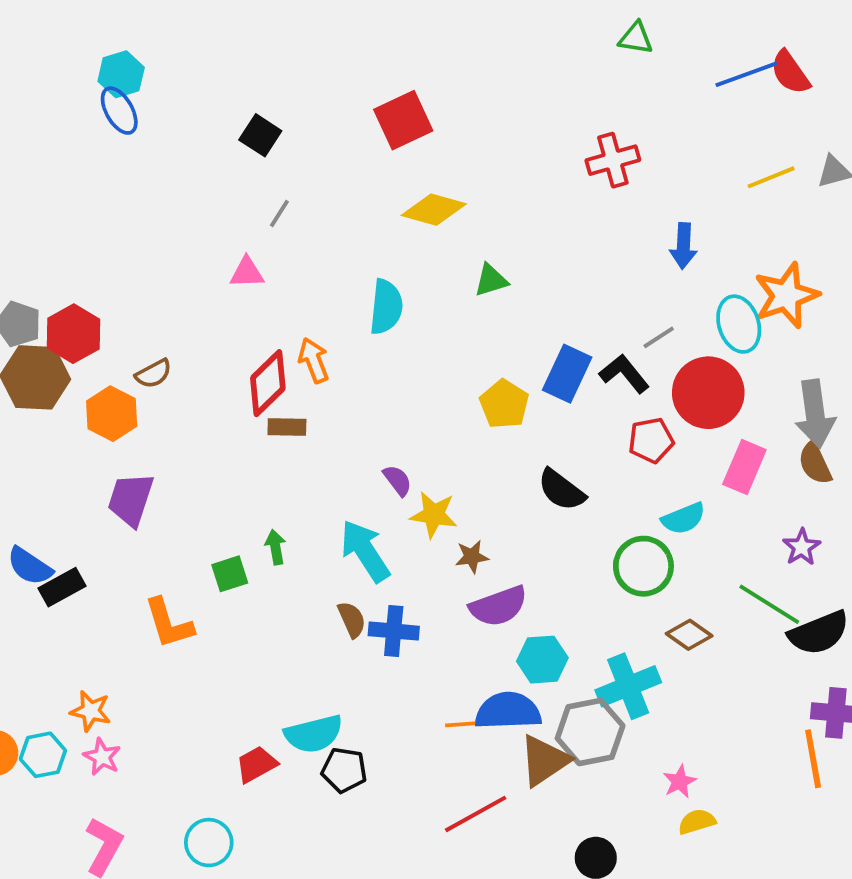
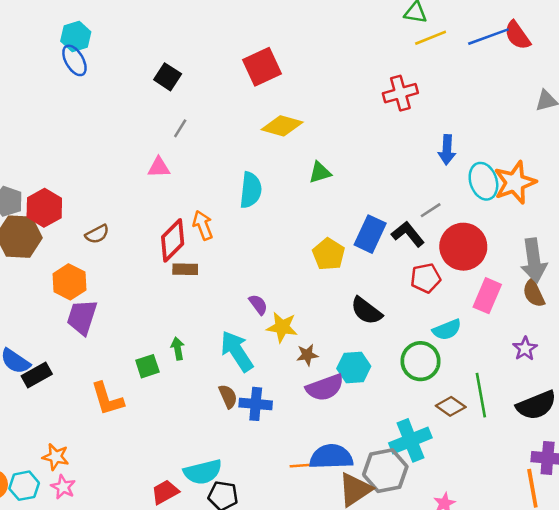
yellow line: (771, 177) -> (431, 38), moved
cyan ellipse: (739, 324) -> (483, 181), moved
orange hexagon: (112, 414) -> (69, 282), moved
green line: (769, 604) -> (481, 395), moved, turned 48
cyan hexagon: (542, 660) -> (354, 367), moved

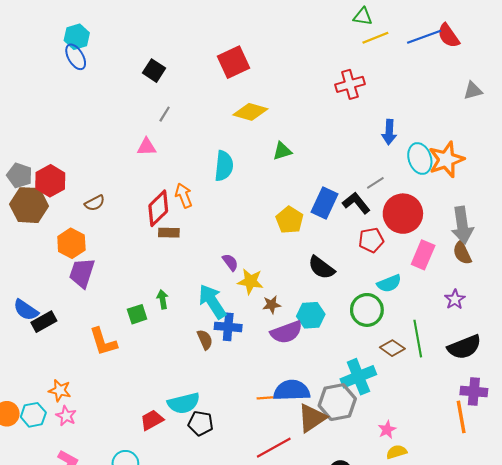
blue cross: (256, 404) -> (228, 327), moved

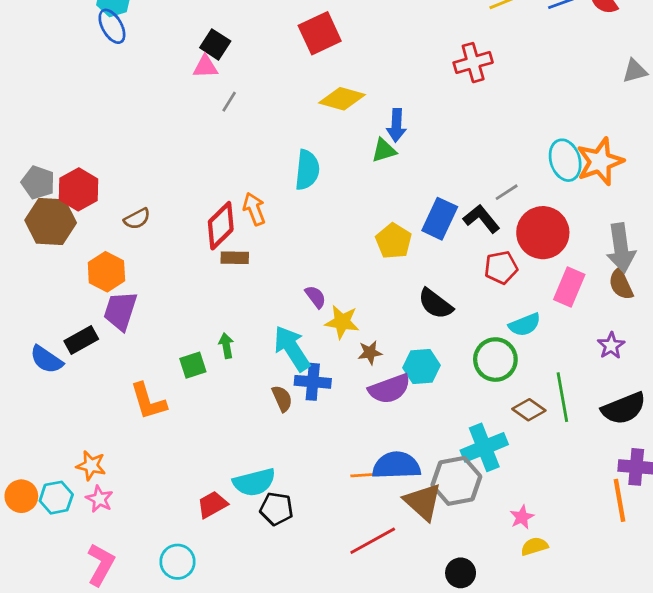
blue arrow: (389, 132) -> (396, 125), moved
pink triangle: (147, 147) -> (205, 67), moved
black rectangle: (44, 322) -> (81, 340), moved
brown triangle: (312, 418) -> (423, 502), turned -44

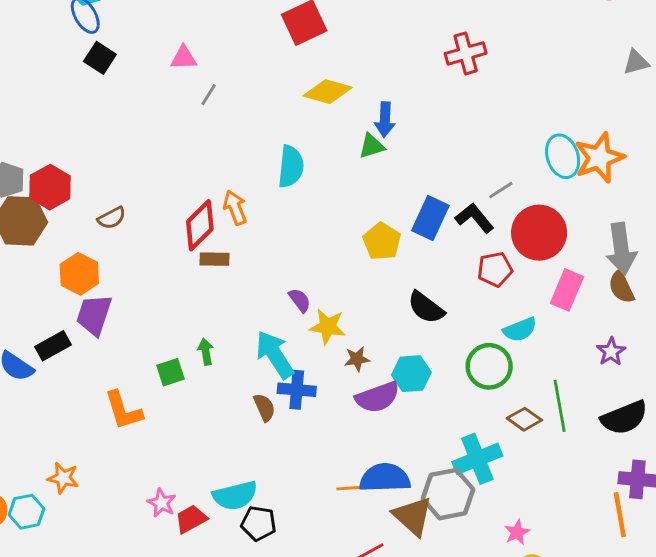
black square: (215, 44) -> (100, 58), moved
pink star: (99, 499) -> (162, 503), moved

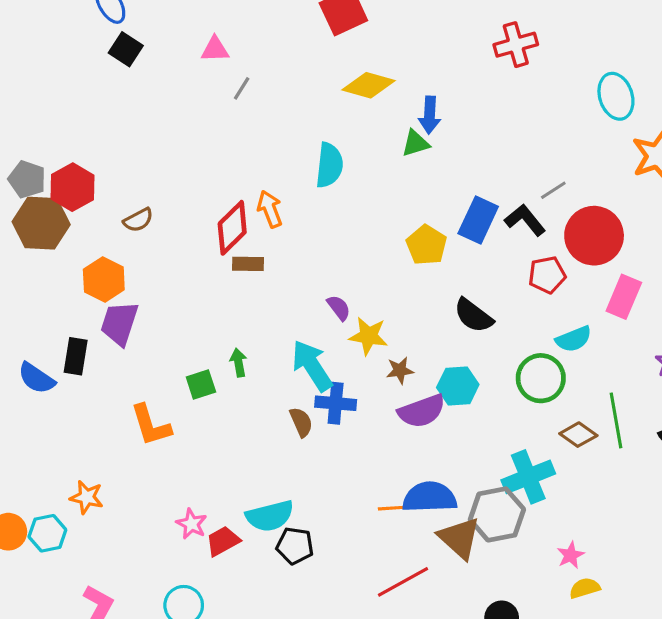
cyan ellipse: (563, 156) -> (616, 96), moved
black rectangle: (53, 346) -> (76, 356), turned -52

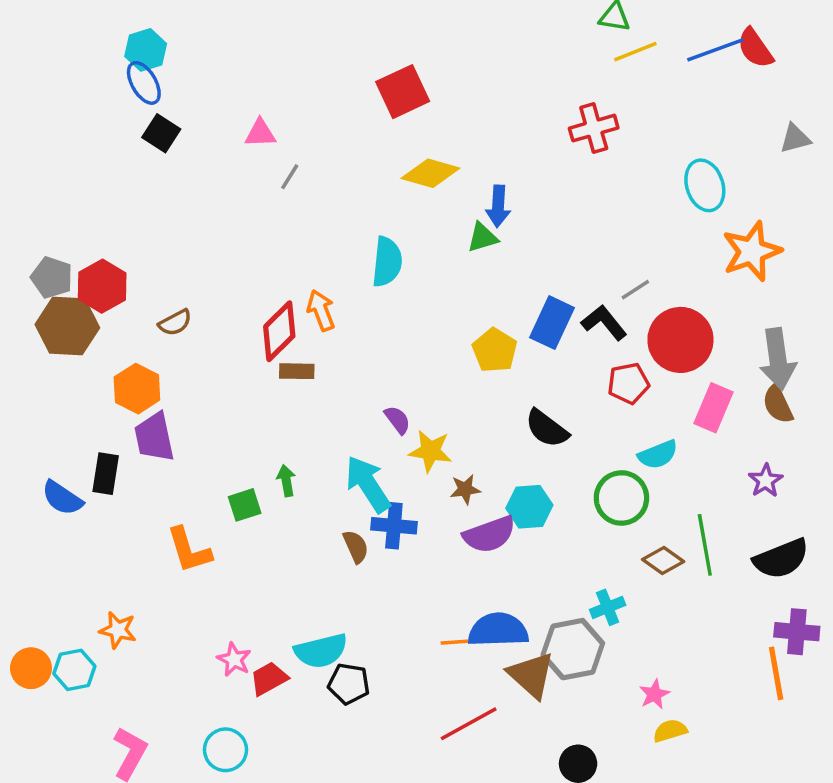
purple trapezoid: (119, 323) -> (154, 437), turned -30
cyan cross: (528, 477) -> (608, 607), size x0.6

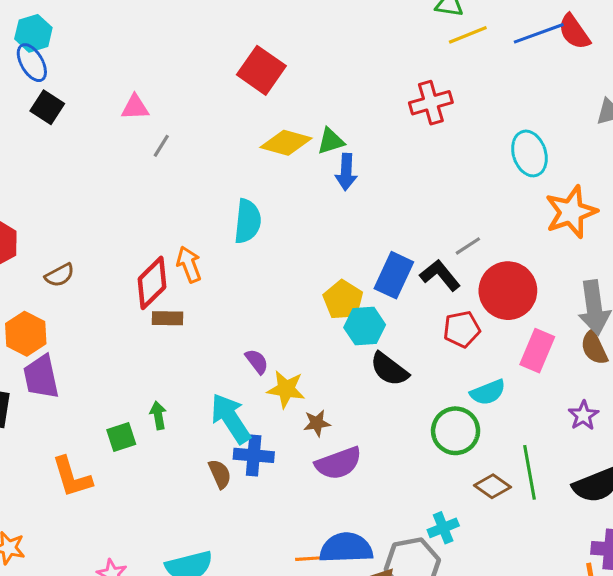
red square: (403, 92) -> (261, 70), turned -30
green triangle: (483, 237) -> (331, 141), moved
cyan hexagon: (529, 507) -> (365, 326), moved

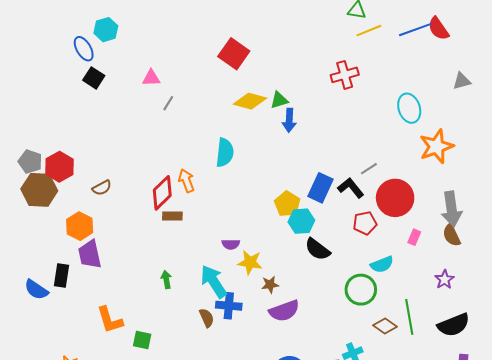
cyan hexagon: (33, 33) -> (106, 30), moved
pink rectangle: (537, 351) -> (414, 237), size x0.6
purple semicircle: (257, 361) -> (231, 244), turned 126
green square: (121, 437) -> (142, 340), moved, turned 30

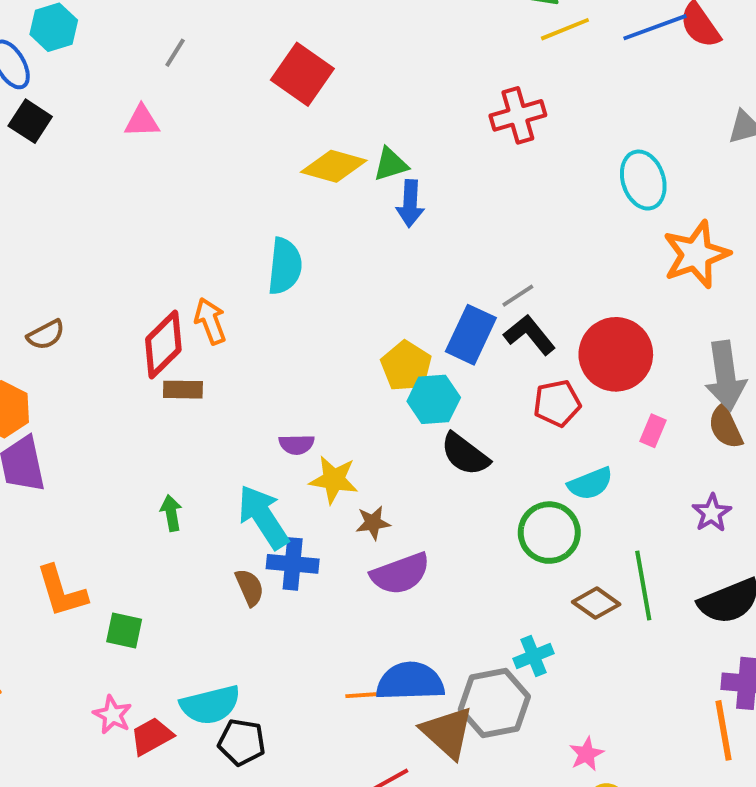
gray line: (168, 103) -> (175, 53), moved
gray line: (369, 169) -> (518, 296), moved

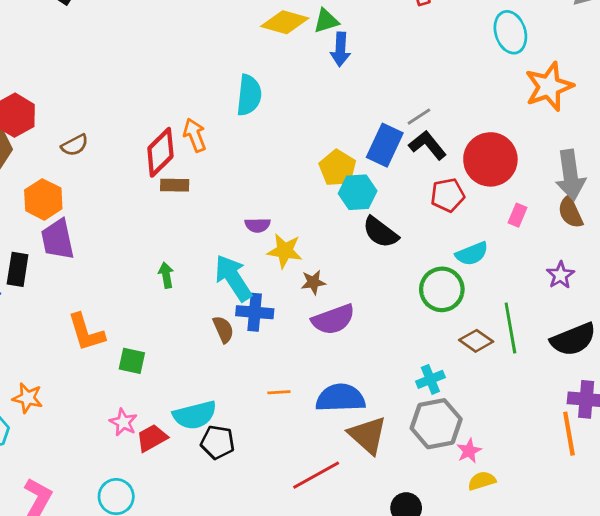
orange line: (361, 695) -> (279, 392), moved
gray hexagon: (494, 703) -> (436, 424), moved

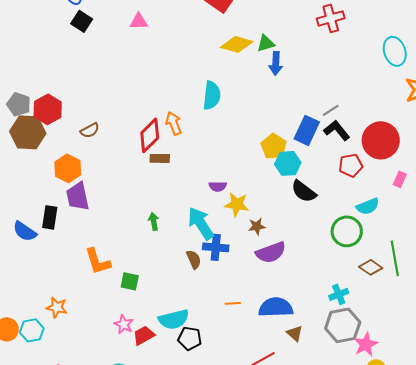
brown triangle: (368, 435) -> (295, 333), size x0.6
pink star: (469, 451) -> (366, 344), size x1.4

